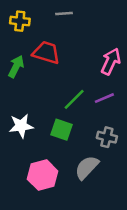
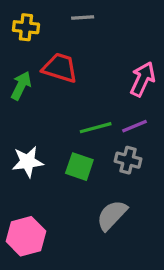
green line: (74, 99) -> (96, 128), turned 30
gray cross: (107, 137) -> (128, 160), moved
pink hexagon: (43, 175) -> (26, 236), moved

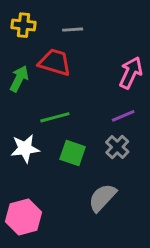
gray line: (83, 18) -> (73, 30), moved
green line: (96, 128) -> (55, 117), moved
gray cross: (128, 160) -> (117, 147), turned 30

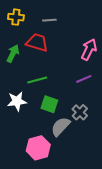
gray cross: (117, 147) -> (80, 112), moved
gray semicircle: (102, 198) -> (61, 127), moved
pink hexagon: (24, 217) -> (38, 148), moved

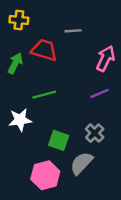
gray line: (49, 20) -> (73, 31), moved
green square: (49, 104) -> (59, 140), moved
gray semicircle: (61, 127) -> (81, 163), moved

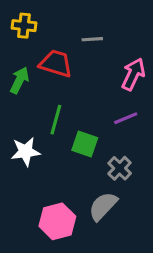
green line: (44, 95) -> (56, 120), turned -60
green square: (59, 140) -> (85, 144), moved

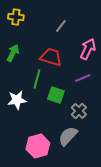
gray line: (92, 39) -> (61, 26), turned -48
red trapezoid: (56, 64) -> (51, 57), moved

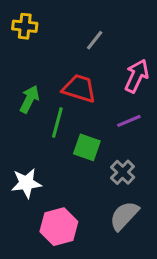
green arrow: (13, 53) -> (29, 99), moved
white star: (17, 100) -> (26, 183), moved
gray semicircle: (68, 136) -> (124, 216), moved

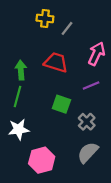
yellow cross: (25, 26) -> (45, 19), moved
green arrow: (29, 99) -> (21, 70), turned -30
green line: (57, 123) -> (18, 96), moved

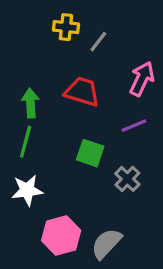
gray semicircle: (88, 152) -> (106, 244), moved

